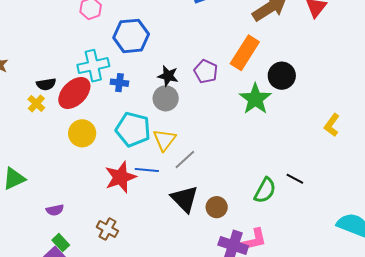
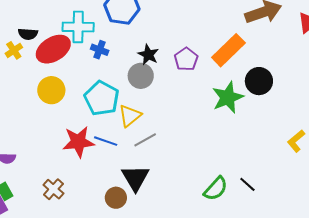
brown circle: (217, 207) -> (116, 198), moved

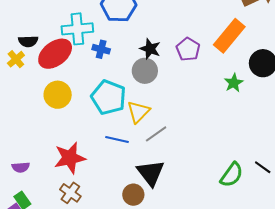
green star: (228, 97) -> (234, 83), size x0.6
red star: (78, 142) -> (70, 158), moved

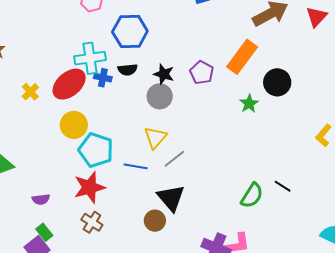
black semicircle: (28, 41) -> (128, 70), moved
blue cross: (101, 49) -> (103, 78), moved
cyan pentagon: (109, 97) -> (96, 150), moved

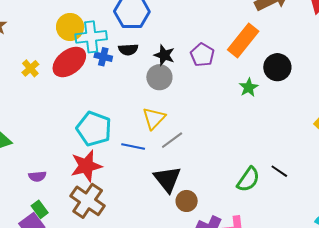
yellow circle: (74, 125) -> (70, 27), moved
brown circle: (155, 221) -> (187, 201), moved
brown cross: (92, 222) -> (88, 201), size x1.6

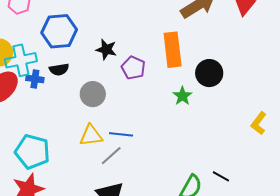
orange rectangle: (243, 40) -> (173, 50), turned -40
black star: (164, 55) -> (106, 49), moved
yellow triangle: (154, 118) -> (91, 135), turned 45
blue line: (133, 146) -> (121, 134), moved

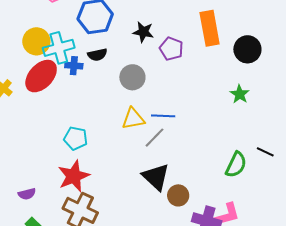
green star: (182, 96) -> (240, 94), moved
cyan pentagon: (32, 152) -> (76, 138), size x0.7

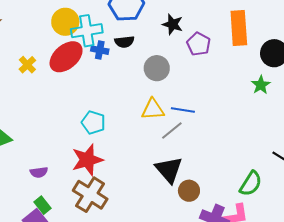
green star: (240, 94) -> (261, 85), moved
green semicircle: (236, 165) -> (251, 184), moved

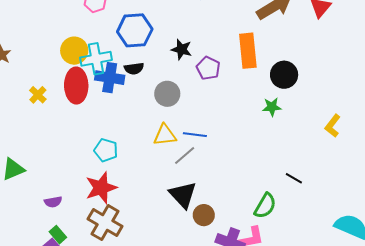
blue cross: (100, 50) -> (110, 78), size x1.6
red ellipse: (66, 57) -> (76, 86), turned -48
green star: (261, 85) -> (272, 107), turned 30

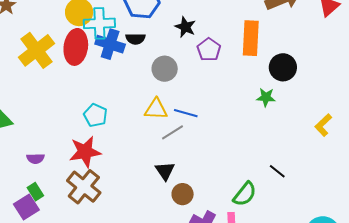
yellow cross: (38, 95) -> (36, 50), size x2.0
black triangle: (183, 195) -> (165, 171), size x0.7

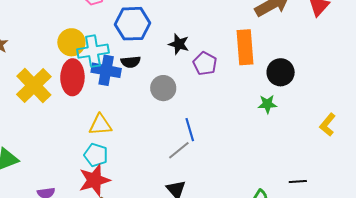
yellow triangle: (156, 109) -> (100, 125), moved
blue line: (186, 113) -> (190, 130), turned 65
cyan pentagon: (95, 115) -> (96, 155), moved
black line: (277, 171) -> (298, 181), moved, turned -36

